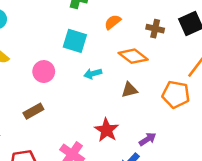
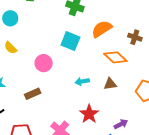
orange semicircle: (113, 22) -> (102, 29), size x1.5
cyan arrow: (93, 74) -> (82, 81), moved

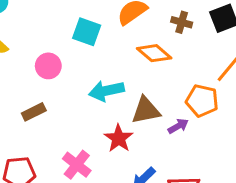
cyan arrow: (82, 81) -> (106, 91), size x1.6
brown triangle: (110, 84) -> (146, 110), moved, size x1.5
purple arrow: (121, 124) -> (178, 126), moved

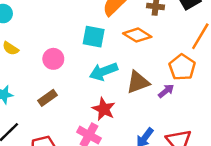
cyan square: (87, 32) -> (94, 37), moved
orange pentagon: (202, 101) -> (182, 67), turned 30
red star: (119, 138) -> (104, 109), moved

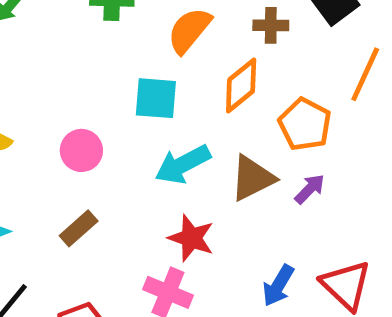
orange diamond: (137, 35) -> (241, 85), turned -64
orange pentagon: (182, 67) -> (305, 124), moved

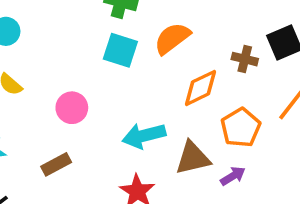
brown cross: (271, 25) -> (245, 59), moved
cyan square: (156, 98) -> (120, 50), moved

